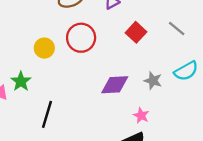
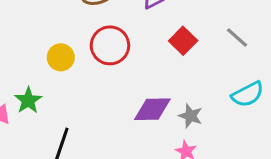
gray star: (153, 81) -> (190, 116), moved

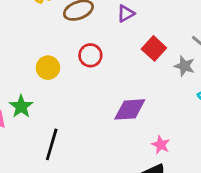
red circle: (110, 45) -> (90, 55), size x0.7
gray star: (190, 116) -> (184, 66), moved

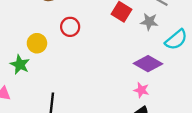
green star: (21, 106) -> (20, 65), moved
purple diamond: (130, 109) -> (148, 64), moved, turned 44

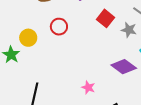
pink star: (141, 90) -> (88, 87), moved

